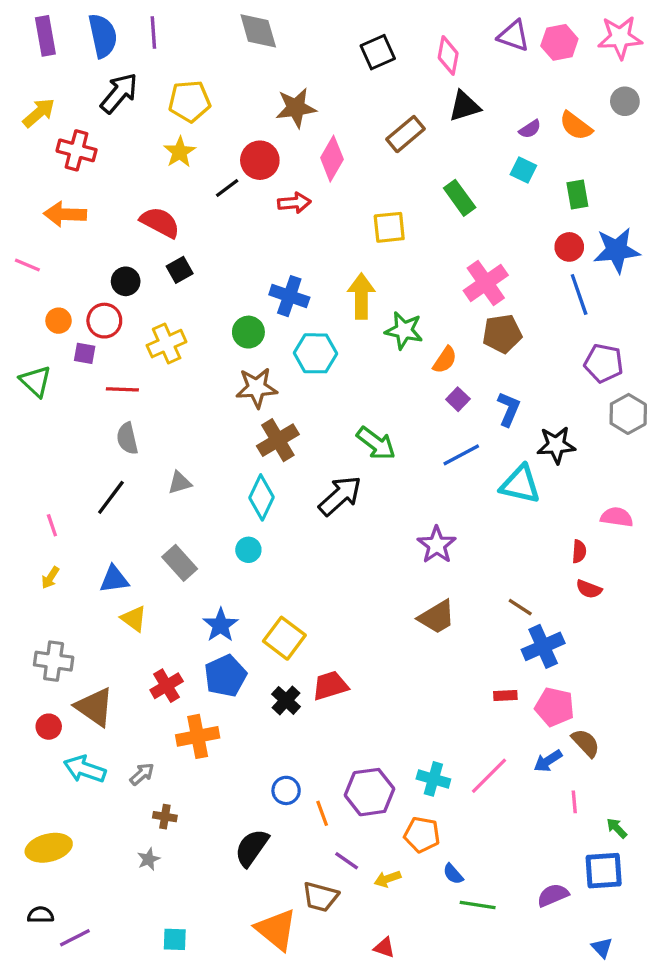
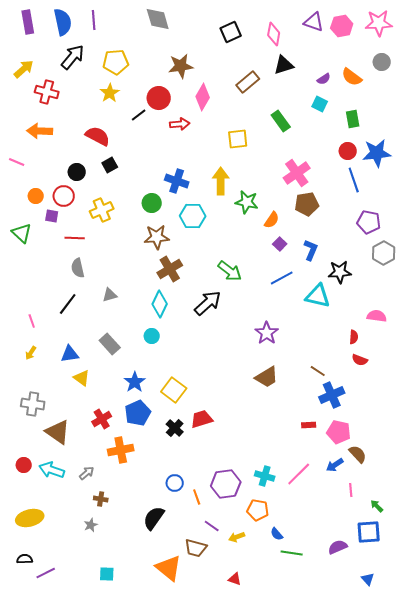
red circle: (49, 727) -> (24, 465), moved

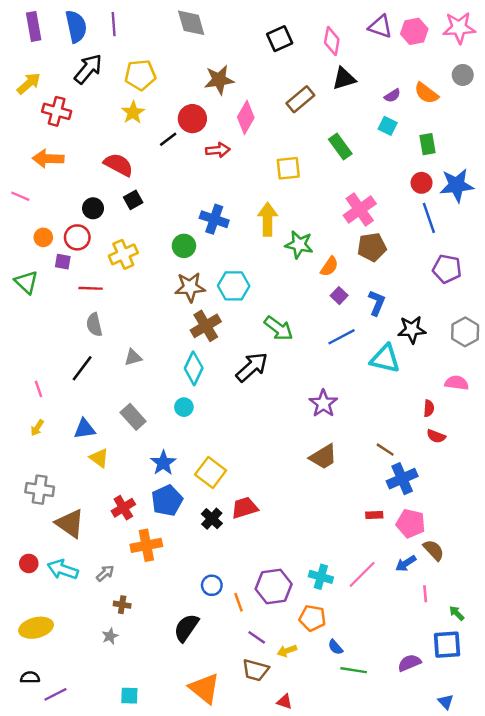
cyan hexagon: (193, 216) -> (234, 286), moved
gray hexagon: (384, 253) -> (465, 332), moved
brown trapezoid: (196, 548) -> (255, 670), moved

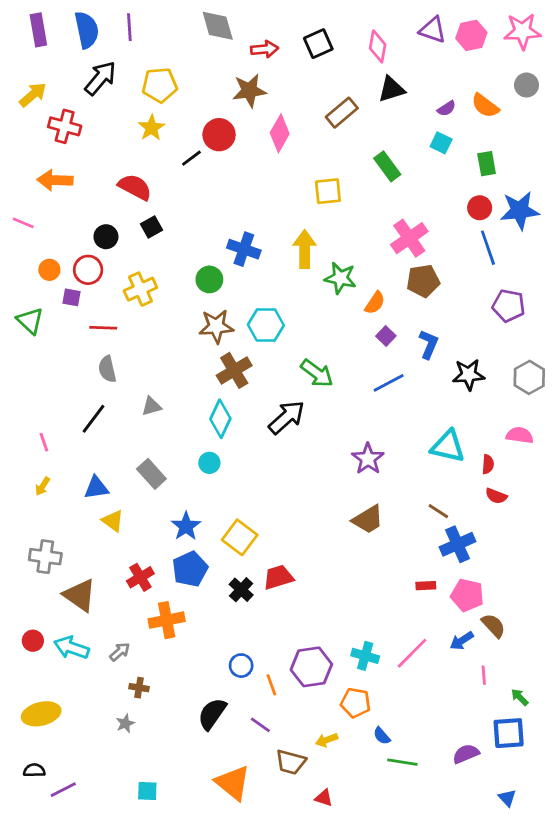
red arrow: (218, 150) -> (265, 49), moved
cyan triangle: (385, 359) -> (448, 446), moved
purple line: (257, 637) -> (260, 725), moved

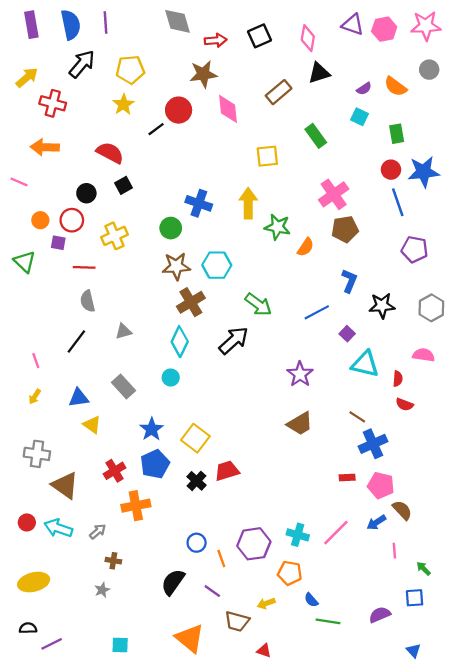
pink diamond: (280, 133) -> (228, 109), turned -36
purple square: (386, 336) -> (347, 334), moved
blue square: (509, 733) -> (415, 598), size x0.7

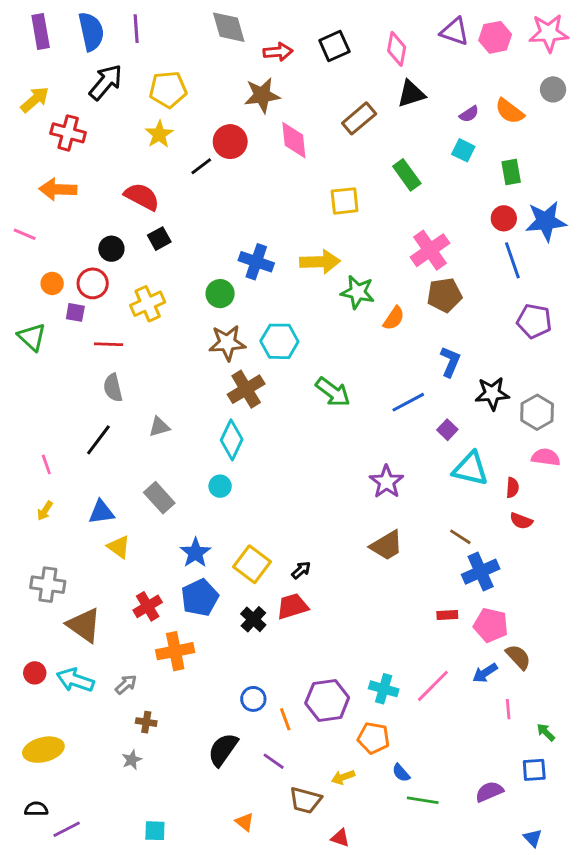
yellow arrow: (248, 203) -> (320, 262), turned 88
gray hexagon: (431, 308) -> (537, 412), moved
black arrow: (234, 340) -> (301, 570), moved, size x0.5
orange triangle: (190, 638) -> (245, 822), size x0.5

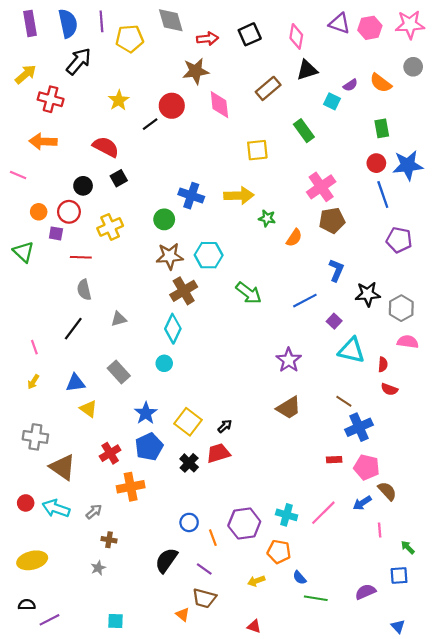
yellow pentagon: (168, 89) -> (130, 39), moved
cyan square: (463, 150) -> (332, 101), moved
green star: (358, 292) -> (267, 218), size x0.7
brown trapezoid: (305, 800) -> (204, 598), moved

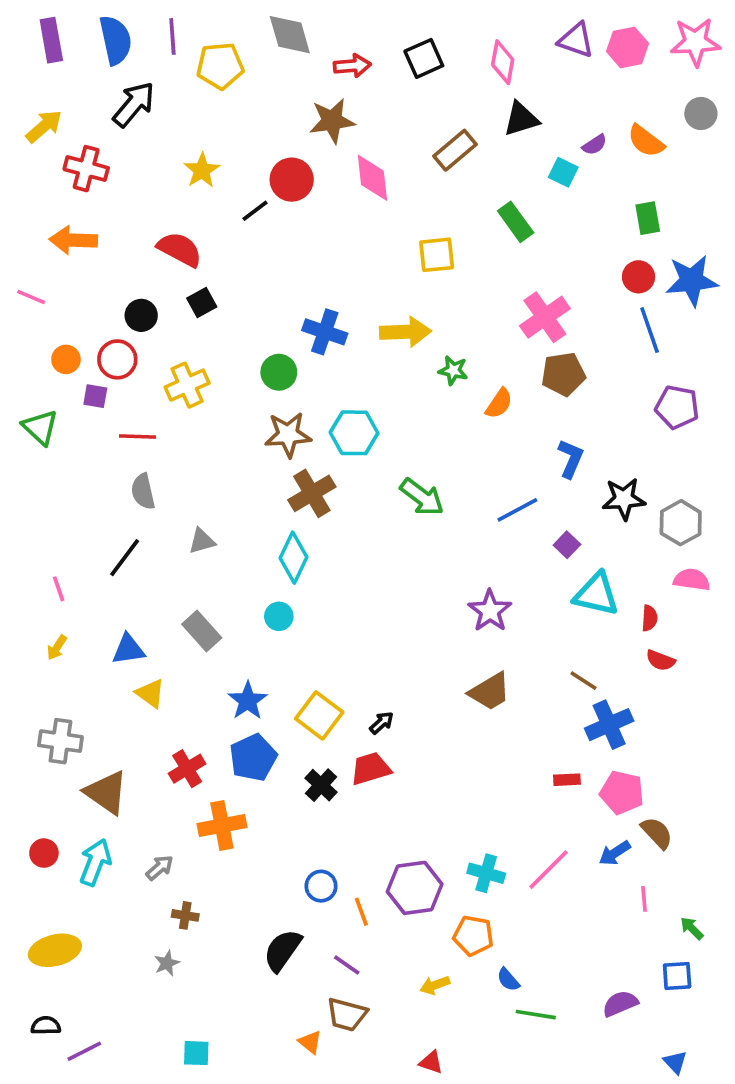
cyan arrow: (56, 508) -> (95, 862), turned 92

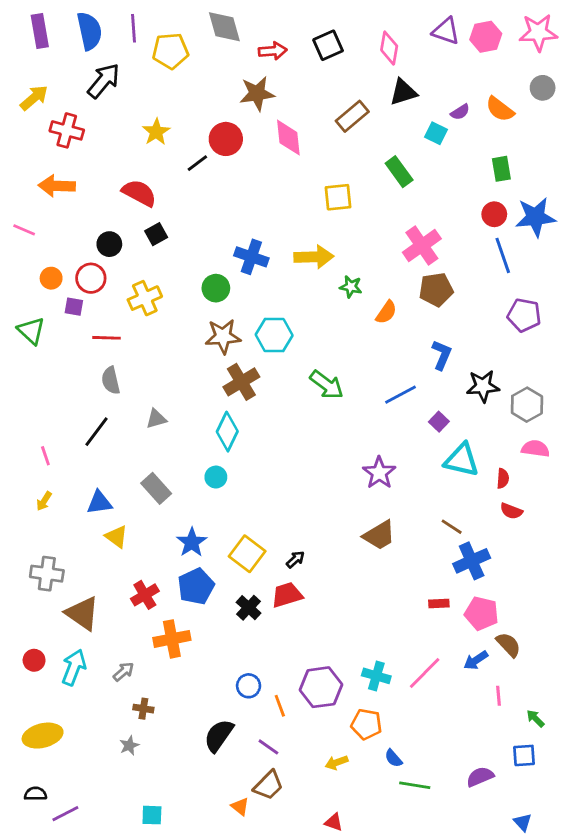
brown trapezoid: (347, 1015) -> (268, 785), turned -60

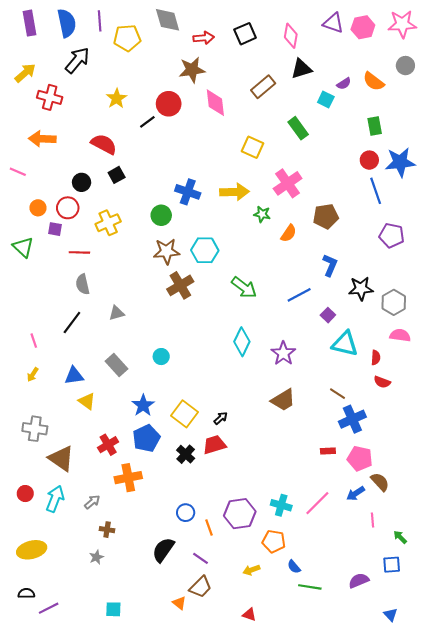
yellow square: (338, 197) -> (253, 147), turned 30
pink cross: (422, 246) -> (288, 183), moved
cyan diamond: (227, 432) -> (242, 342), moved

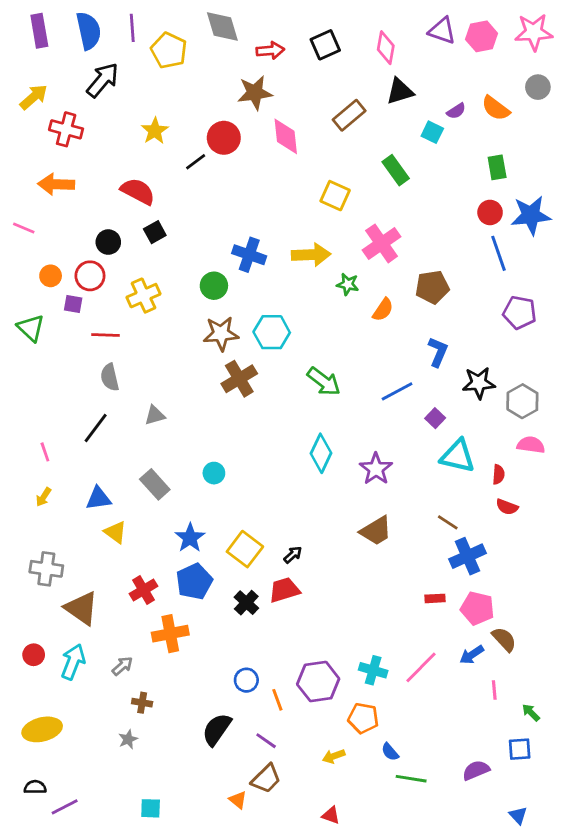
yellow pentagon: (127, 38) -> (169, 50), turned 30

